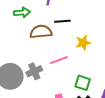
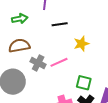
brown semicircle: (41, 32) -> (19, 46), moved
gray cross: (34, 71) -> (38, 63), moved, turned -35

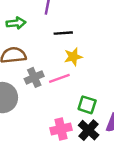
yellow star: (81, 44) -> (73, 57), moved
gray cross: (38, 63) -> (34, 77), turned 35

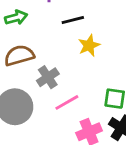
pink line: (59, 78) -> (67, 102), moved

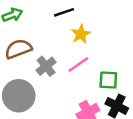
pink line: (67, 102) -> (78, 64), moved

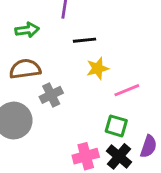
pink line: (78, 64) -> (127, 90), moved

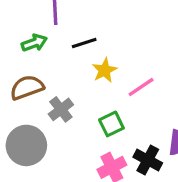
green arrow: (27, 30) -> (34, 43), moved
green square: (116, 126) -> (111, 124), moved, turned -30

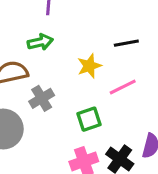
green arrow: (34, 43) -> (40, 42), moved
black line: (84, 43) -> (126, 43), moved

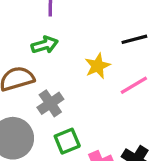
green square: (89, 119) -> (67, 141), moved

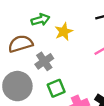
yellow star: (98, 66) -> (64, 32), moved

